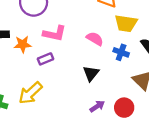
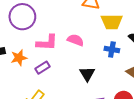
pink semicircle: (95, 39) -> (75, 40), moved

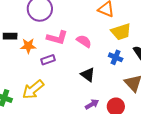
yellow trapezoid: (112, 22) -> (121, 32), turned -30
black triangle: (87, 74) -> (88, 75), turned -35

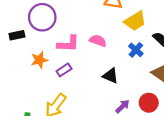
black rectangle: (10, 36) -> (17, 35), moved
blue cross: (116, 57) -> (136, 50), turned 32

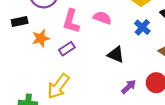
black rectangle: (17, 35) -> (20, 22), moved
pink L-shape: (68, 44) -> (71, 21), turned 105

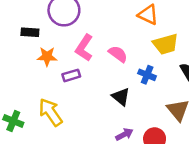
blue cross: (142, 27) -> (147, 75), moved, turned -35
yellow arrow: (58, 86) -> (51, 112), turned 92

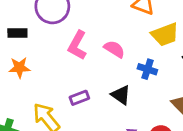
orange star: (47, 57) -> (19, 68), moved
purple rectangle: (71, 75) -> (79, 98), moved

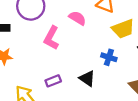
pink semicircle: (114, 49) -> (77, 18), moved

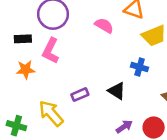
pink L-shape: (51, 38) -> (51, 51), moved

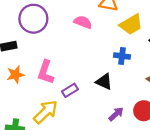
pink L-shape: (51, 51) -> (46, 72), moved
yellow arrow: (51, 113) -> (46, 112), turned 96

